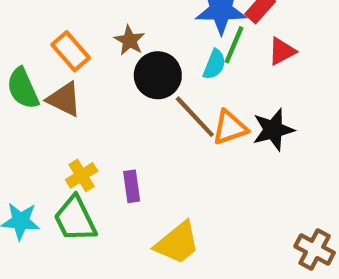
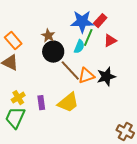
brown star: (129, 40) -> (48, 36), moved
green trapezoid: (75, 219) -> (15, 118), turned 50
yellow trapezoid: (177, 243) -> (68, 103), moved

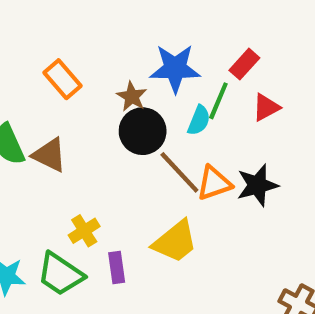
blue star: (82, 22) -> (175, 68), moved
orange rectangle: (13, 41) -> (62, 79), moved
yellow cross: (18, 98) -> (84, 231), moved
purple rectangle: (41, 103) -> (117, 268), moved
green trapezoid: (15, 118) -> (60, 274), turned -80

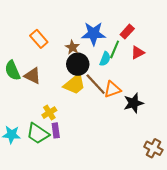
black star: (257, 185) -> (133, 103), moved
yellow trapezoid: (175, 242) -> (75, 84), moved
purple rectangle: (117, 268) -> (56, 130), moved

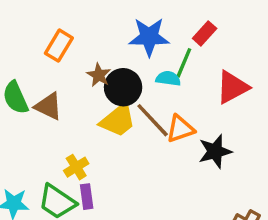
orange rectangle: (39, 39) -> (59, 46), turned 72
brown star: (72, 47) -> (99, 75), moved
red triangle: (138, 53) -> (232, 87), moved, size x1.5
cyan semicircle: (105, 59) -> (168, 79), turned -104

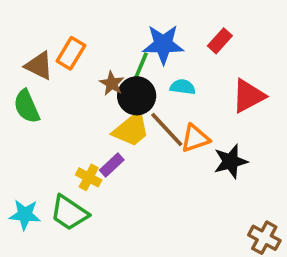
green line: (184, 63) -> (140, 67), moved
brown triangle: (48, 106) -> (39, 66), moved
yellow cross: (76, 167) -> (89, 177), turned -30
purple rectangle: (87, 197) -> (112, 165), moved, turned 55

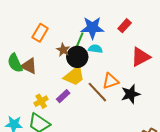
brown triangle: (39, 66) -> (29, 66), moved
cyan semicircle: (183, 87) -> (95, 49), moved
brown line: (167, 130) -> (97, 92), moved
yellow cross: (89, 177) -> (41, 101), moved, turned 32

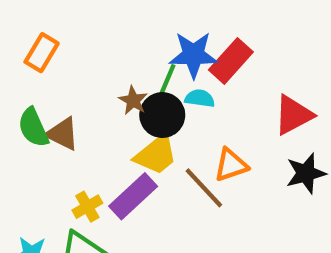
red rectangle: (125, 26) -> (231, 61), moved, size x1.5
orange rectangle: (40, 33) -> (42, 53), moved
black star: (131, 94) -> (306, 173), moved
purple rectangle: (63, 96) -> (133, 196), size x1.6

